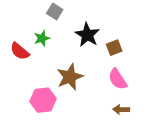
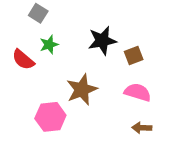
gray square: (55, 12) -> (38, 13), moved
black star: (87, 35) -> (102, 41), turned 30
pink semicircle: (118, 79) -> (138, 92), turned 140

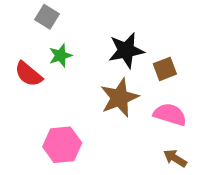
brown star: (82, 90) -> (119, 98), moved
brown arrow: (142, 128) -> (175, 158), turned 30

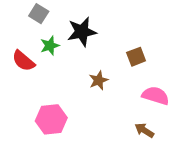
black star: (126, 50) -> (82, 32), moved
brown star: (119, 98) -> (98, 80), size x0.6
pink semicircle: (170, 114) -> (156, 96), moved

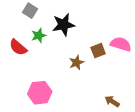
brown square: (136, 57) -> (98, 51), moved
pink semicircle: (156, 96) -> (121, 44), moved

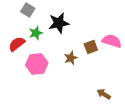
red semicircle: (18, 47) -> (17, 44), turned 102
pink hexagon: (40, 93) -> (37, 64), moved

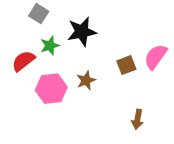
pink semicircle: (112, 41) -> (156, 57), turned -72
brown star: (71, 58) -> (86, 80), moved
brown arrow: (104, 94) -> (137, 119), moved, turned -112

